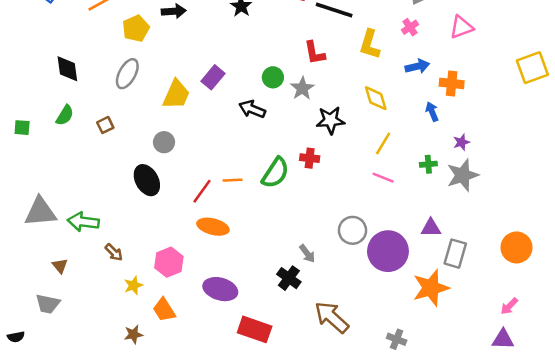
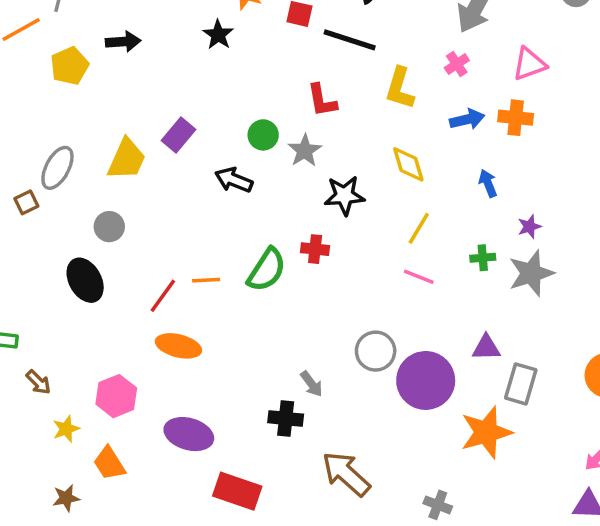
gray ellipse: (127, 74) -> (57, 168), moved
orange cross: (452, 83) -> (516, 118), moved
black cross: (289, 278) -> (286, 418), turned -30

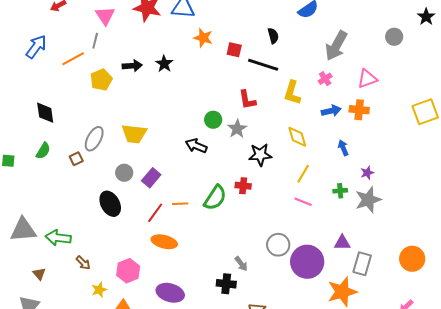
black star: (218, 35) -> (164, 64), moved
purple rectangle: (178, 135) -> (151, 178), moved
yellow trapezoid: (127, 159) -> (134, 134), turned 72

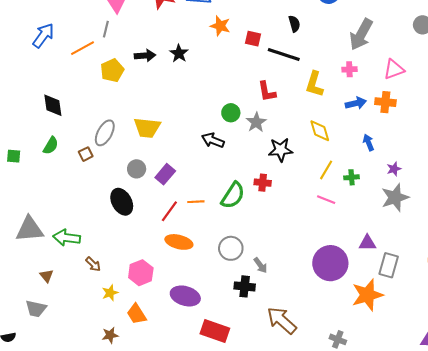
pink cross: (325, 79) -> (349, 69), turned 32
green cross: (340, 191) -> (352, 177), moved
gray circle: (278, 245) -> (231, 248), moved

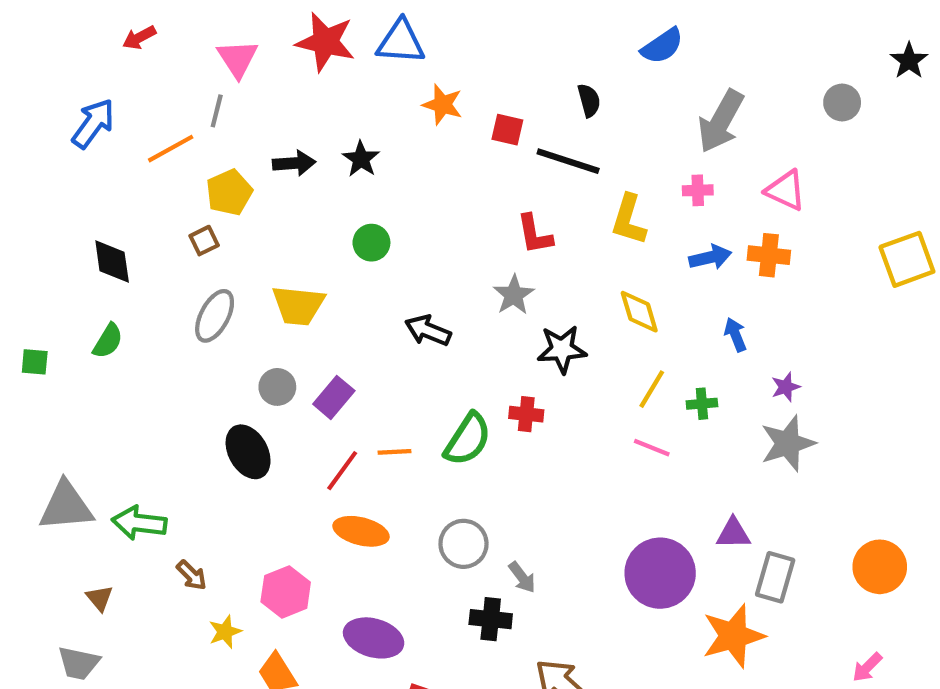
pink triangle: (394, 69) -> (786, 190), turned 45
green circle: (231, 113) -> (371, 243), moved
brown square: (86, 154) -> (204, 241), moved

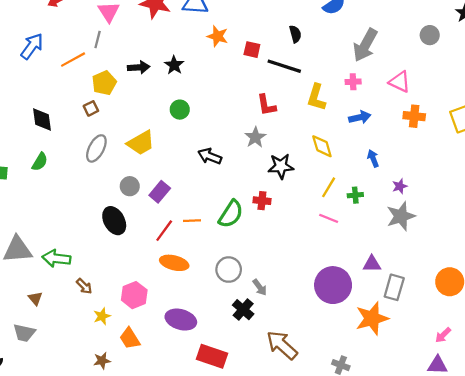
orange cross: (769, 255) -> (414, 116), moved
yellow trapezoid: (298, 305) -> (141, 143), turned -36
black cross: (491, 619) -> (243, 310), turned 35

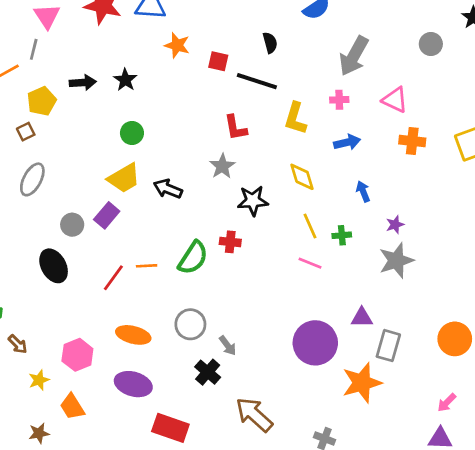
yellow trapezoid: (141, 143) -> (124, 178), moved
yellow line: (329, 187) -> (310, 226), turned -55
purple rectangle: (160, 192) -> (107, 215), moved
orange ellipse: (174, 263) -> (133, 335), moved

